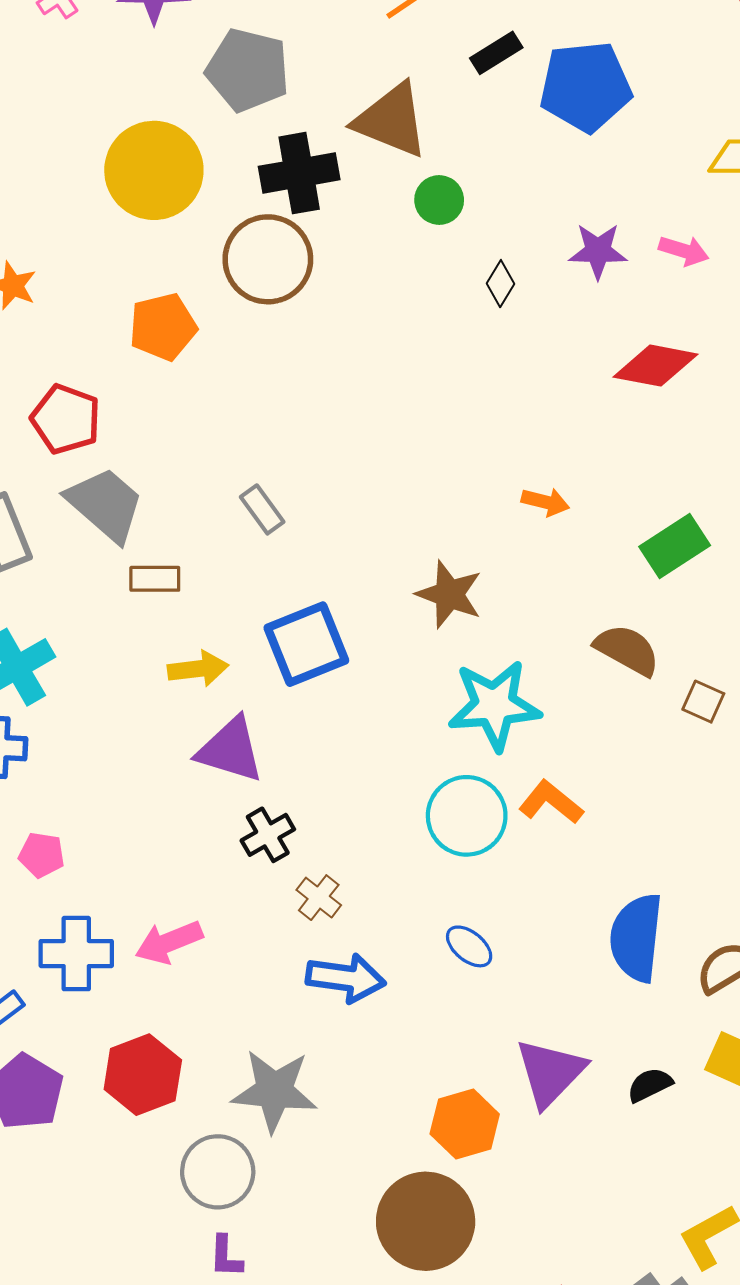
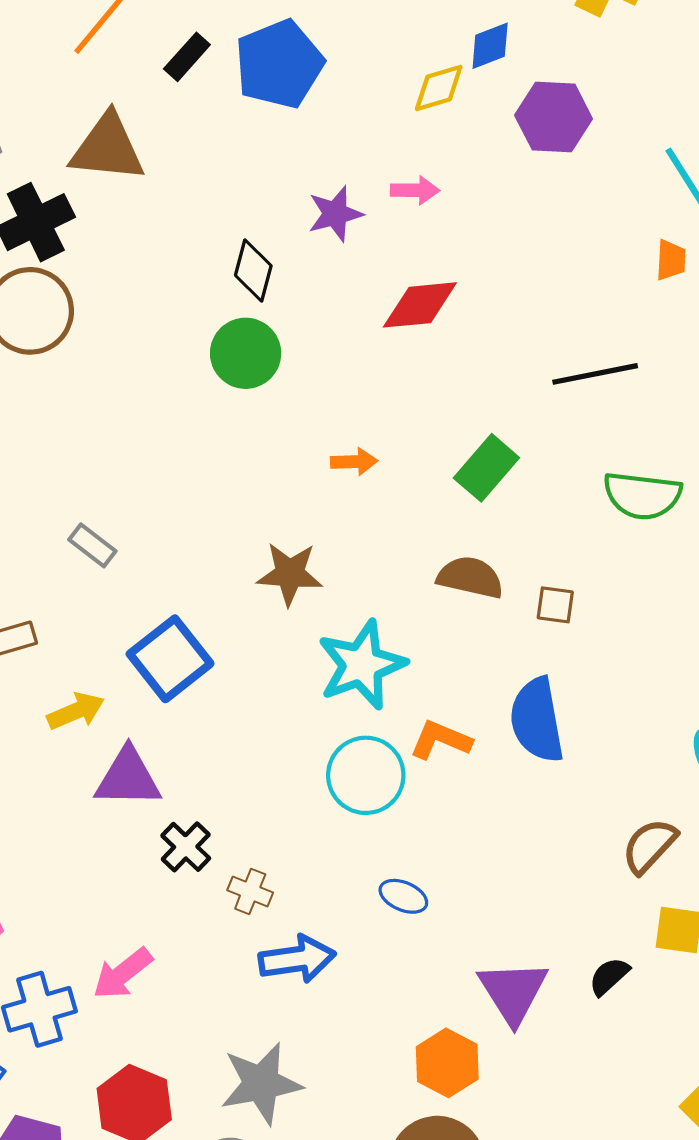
green circle: (439, 200) -> (246, 353), moved, size x1.5
black diamond: (501, 284) -> (253, 270), size x1.4
blue semicircle: (636, 938) -> (537, 720), moved

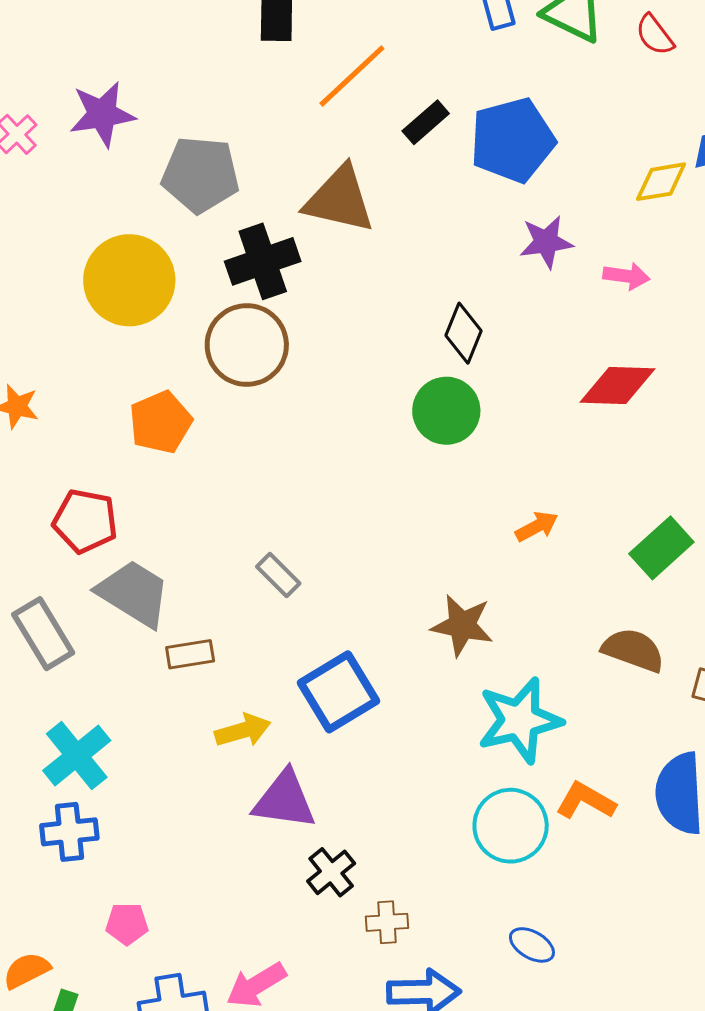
purple star: (335, 214) -> (546, 242), moved
orange arrow: (354, 462) -> (537, 527), turned -33
brown cross: (250, 891) -> (387, 922), turned -33

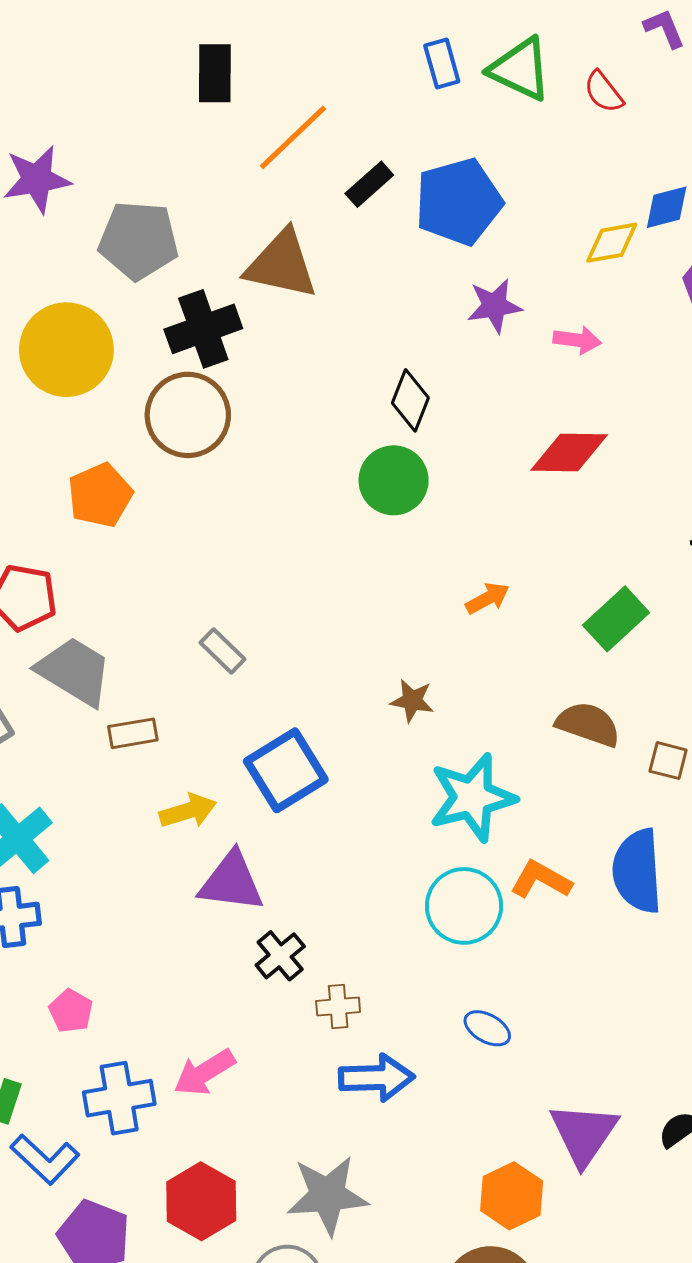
brown star: (462, 625) -> (412, 701), size x0.7
pink pentagon: (127, 924) -> (71, 1011), turned 30

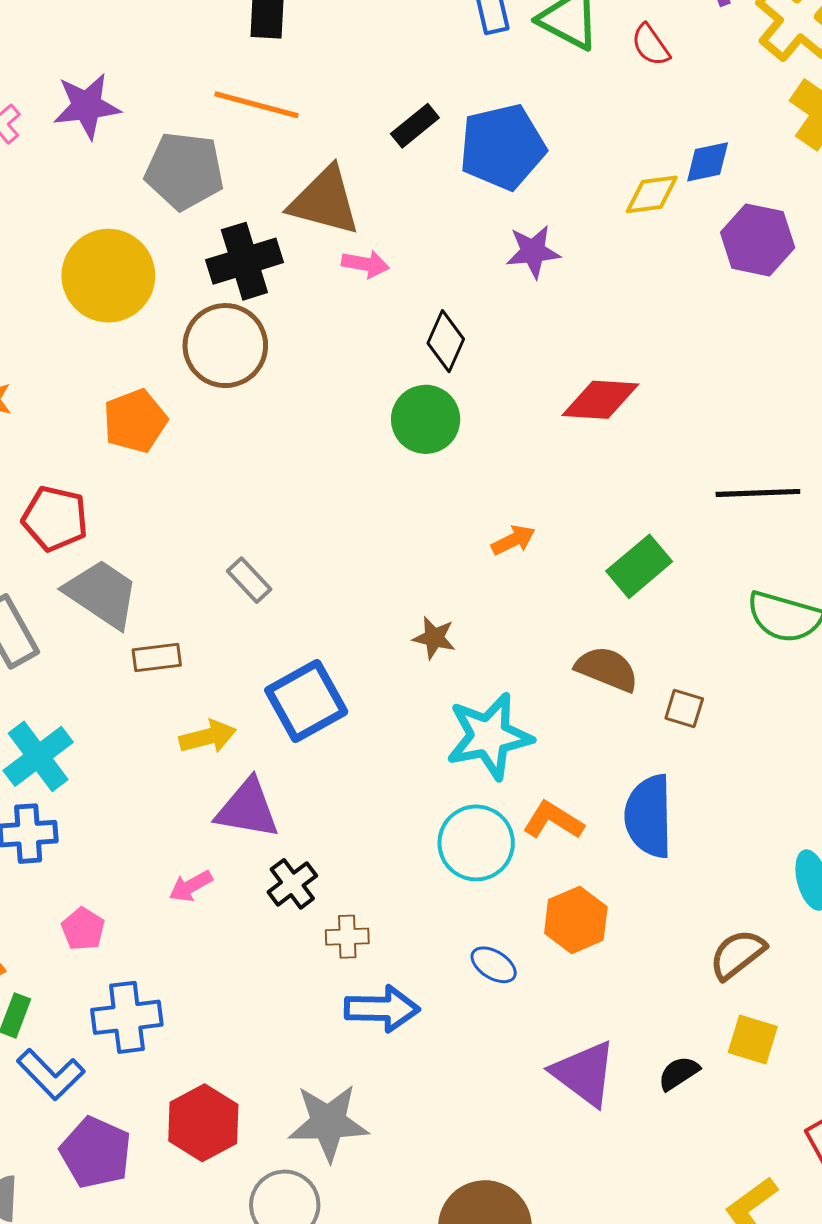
orange line: (293, 137) -> (256, 105), moved, turned 56
pink arrow: (577, 340) -> (365, 264), moved
pink arrow: (204, 1072) -> (191, 886), moved, size x0.7
purple triangle: (584, 1134) -> (584, 1073), turned -30
orange hexagon: (512, 1196) -> (576, 920), moved

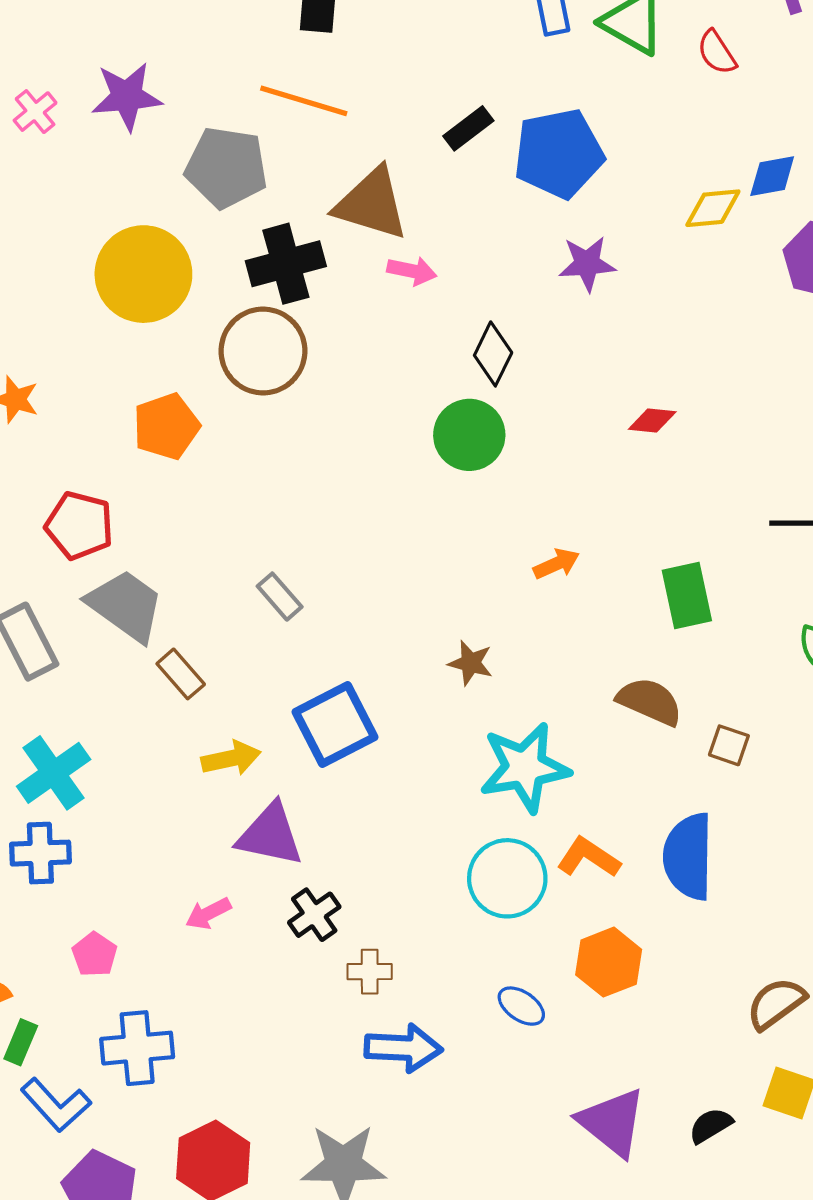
red diamond: (600, 400) -> (652, 420), size x0.6
green rectangle: (639, 566) -> (687, 596), turned -64
brown rectangle: (157, 658) -> (181, 674), turned 54

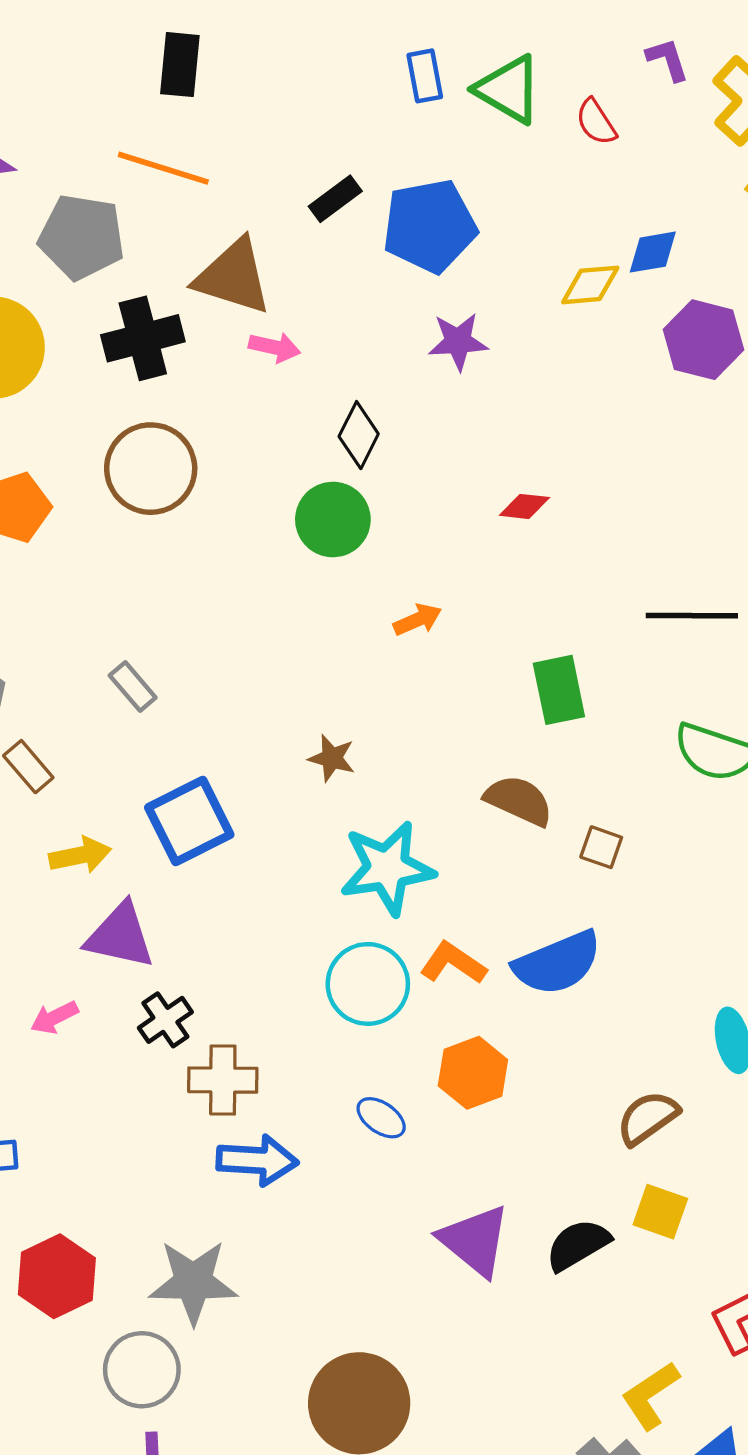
brown circle: (263, 351) -> (151, 469), moved
orange arrow: (556, 564) -> (418, 620), moved
blue semicircle: (688, 856) -> (557, 963), turned -114
brown cross: (370, 972) -> (223, 1080), size x1.5
black semicircle: (711, 1125) -> (578, 1245), size x1.4

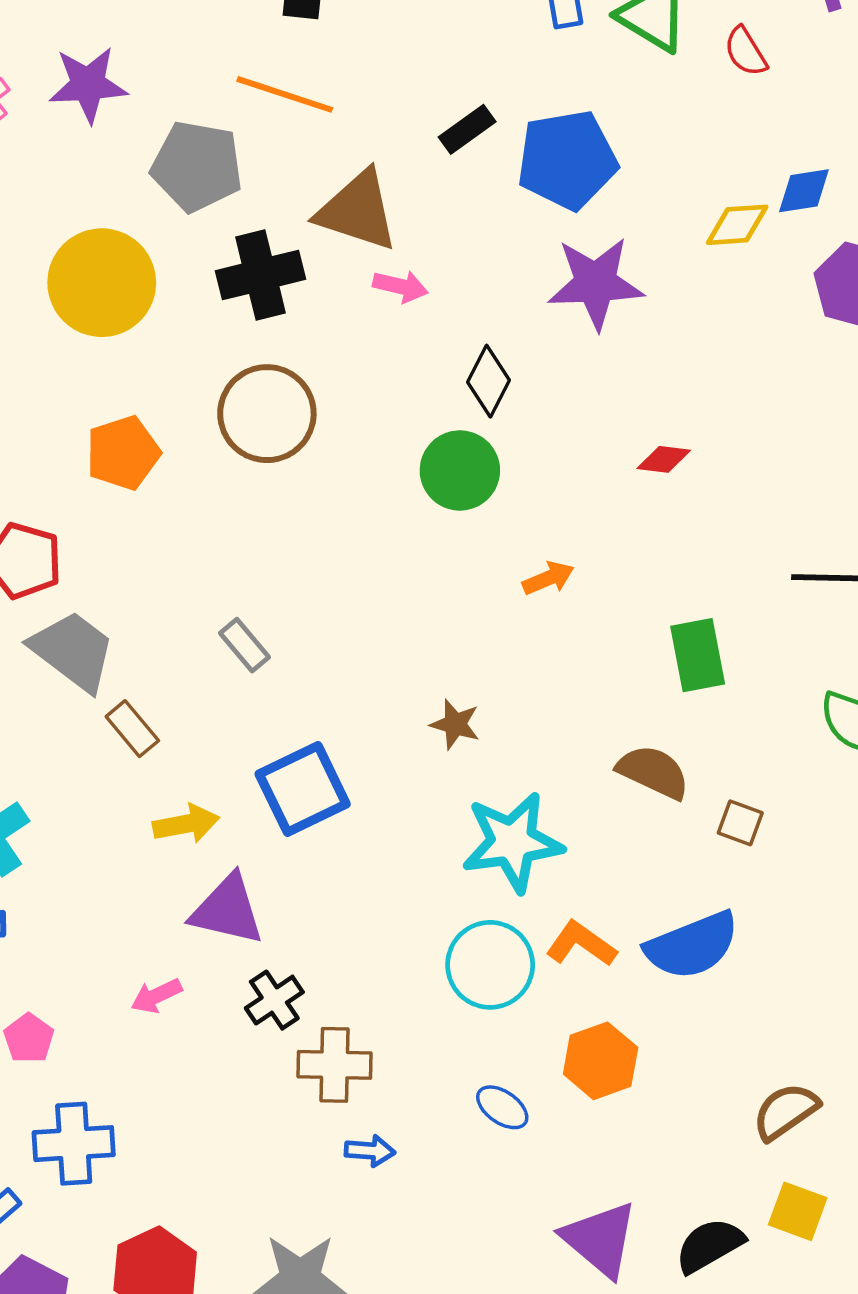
purple star: (458, 342) -> (596, 283), size x1.5
blue arrow: (257, 1160) -> (370, 1151), size x0.6

